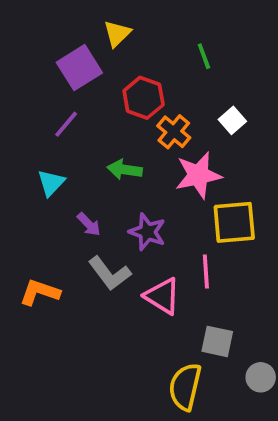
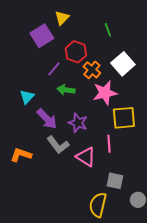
white square: (232, 120) -> (123, 64), size x1.6
purple line: (66, 124) -> (54, 69), moved
purple arrow: (89, 224) -> (47, 119), size x1.6

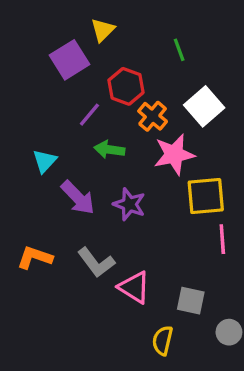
pink line: (109, 144) -> (222, 239), moved
gray L-shape: (58, 145) -> (96, 262), moved
pink triangle: (86, 157) -> (134, 287), moved
yellow semicircle: (98, 205) -> (163, 340), size x0.7

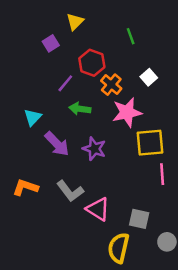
purple square: (70, 60) -> (51, 43), size x0.6
white square: (204, 106) -> (149, 77), size x0.6
yellow semicircle: (163, 340) -> (119, 248), size x1.4

